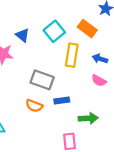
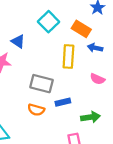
cyan square: (54, 31) -> (49, 22), moved
blue arrow: (100, 59) -> (95, 48), moved

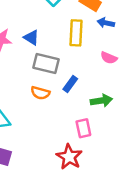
blue triangle: (18, 41) -> (31, 38), moved
blue rectangle: (63, 102) -> (70, 84), turned -40

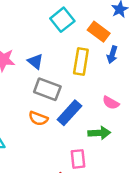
blue arrow: (106, 23) -> (112, 55), turned -91
pink semicircle: (109, 58) -> (111, 103), moved
blue rectangle: (70, 84) -> (69, 113), size x1.5

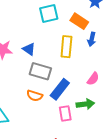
cyan square: (62, 20) -> (49, 13), turned 30
pink semicircle: (111, 103) -> (93, 79), turned -80
pink rectangle: (78, 159) -> (65, 113), moved

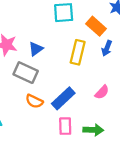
blue triangle: (29, 49) -> (36, 49), turned 40
gray rectangle: (40, 71) -> (26, 73), moved
green arrow: (85, 104) -> (93, 130), moved

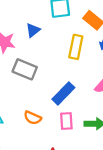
blue triangle: (36, 49) -> (33, 30), moved
orange semicircle: (34, 101) -> (33, 118), moved

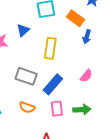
yellow rectangle: (76, 47) -> (50, 48), moved
gray rectangle: (25, 69) -> (26, 76), moved

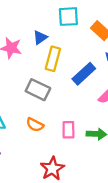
yellow rectangle: (50, 48) -> (53, 59), moved
blue rectangle: (53, 84) -> (84, 74), moved

